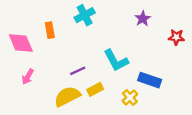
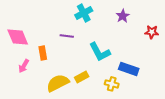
cyan cross: (85, 15) -> (84, 13), moved
orange rectangle: (50, 30) -> (43, 53), moved
purple line: (78, 71) -> (67, 36), moved, turned 32
yellow cross: (130, 98) -> (112, 84), turned -32

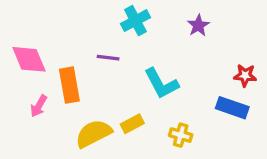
red star: (152, 32) -> (245, 75), moved
orange rectangle: (43, 53) -> (69, 85), size x1.5
blue rectangle: (129, 69) -> (232, 108), moved

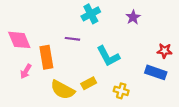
yellow semicircle: (94, 133) -> (63, 90), turned -125

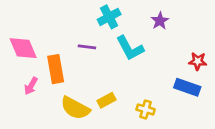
cyan L-shape: (108, 56) -> (130, 48), moved

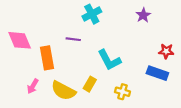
purple star: (160, 21) -> (143, 15), moved
cyan L-shape: (130, 48) -> (109, 60), moved
pink arrow: (31, 86) -> (33, 86), moved
yellow rectangle: (106, 100) -> (90, 84), turned -32

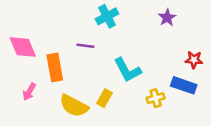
pink arrow: (33, 86) -> (29, 92), moved
yellow cross: (122, 92) -> (156, 98), moved, turned -32

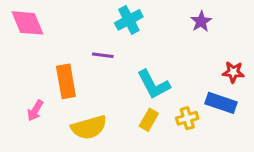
pink diamond: (23, 47) -> (28, 23), moved
yellow rectangle: (105, 98) -> (149, 120), moved
yellow semicircle: (74, 106) -> (89, 127), turned -44

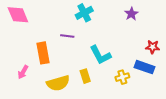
yellow rectangle: (149, 120) -> (85, 76), moved, turned -48

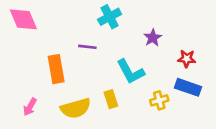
purple star: (131, 14) -> (153, 38), moved
red star: (153, 47) -> (187, 59), moved
pink arrow: (23, 72) -> (30, 107), moved

